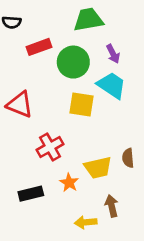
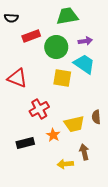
purple arrow: (113, 54) -> (85, 41), turned -72

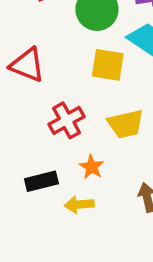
yellow trapezoid: (74, 124) -> (126, 124), moved
yellow arrow: (65, 164) -> (79, 205), moved

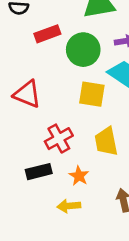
yellow trapezoid: (126, 124) -> (106, 141), turned 92
black rectangle: (41, 181) -> (39, 172), moved

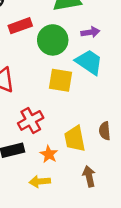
yellow trapezoid: (106, 141) -> (75, 139), moved

